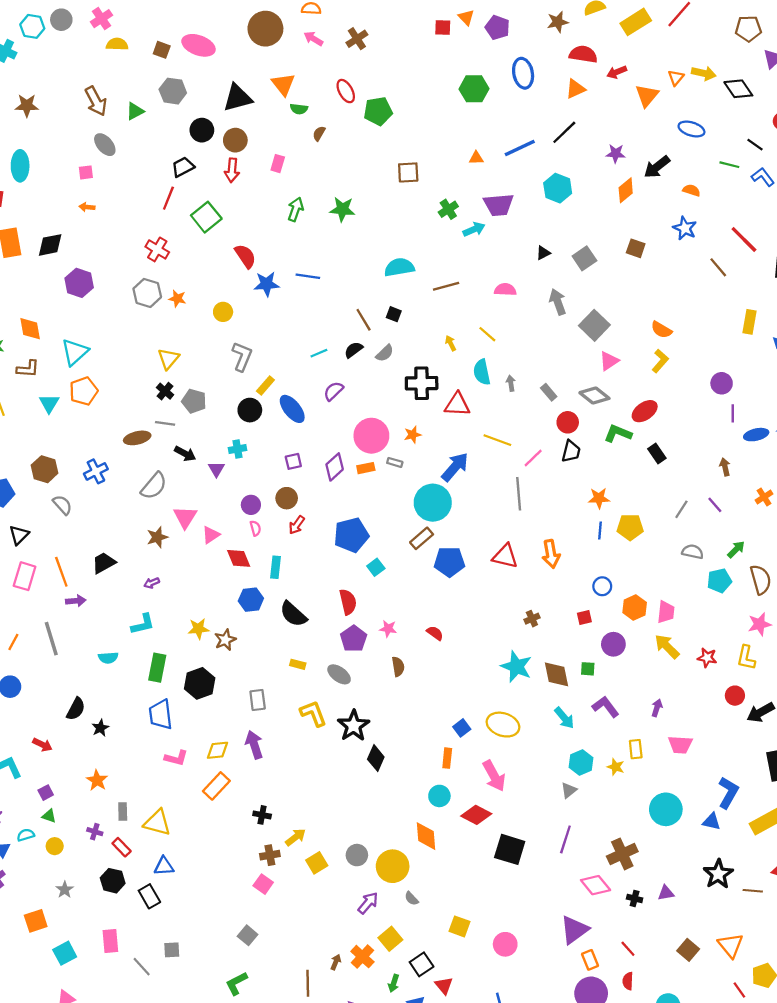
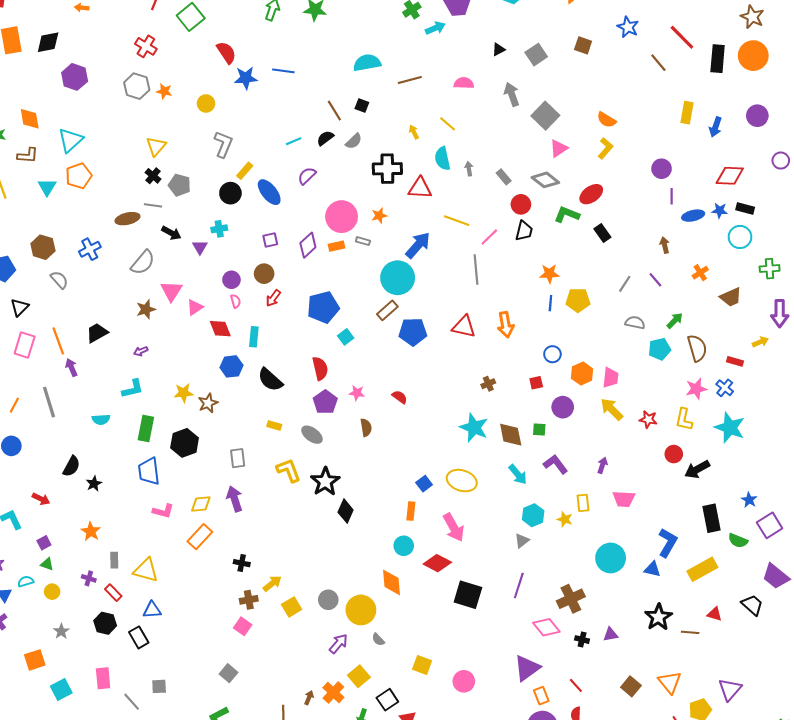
purple arrow: (76, 601) -> (71, 367), turned -108

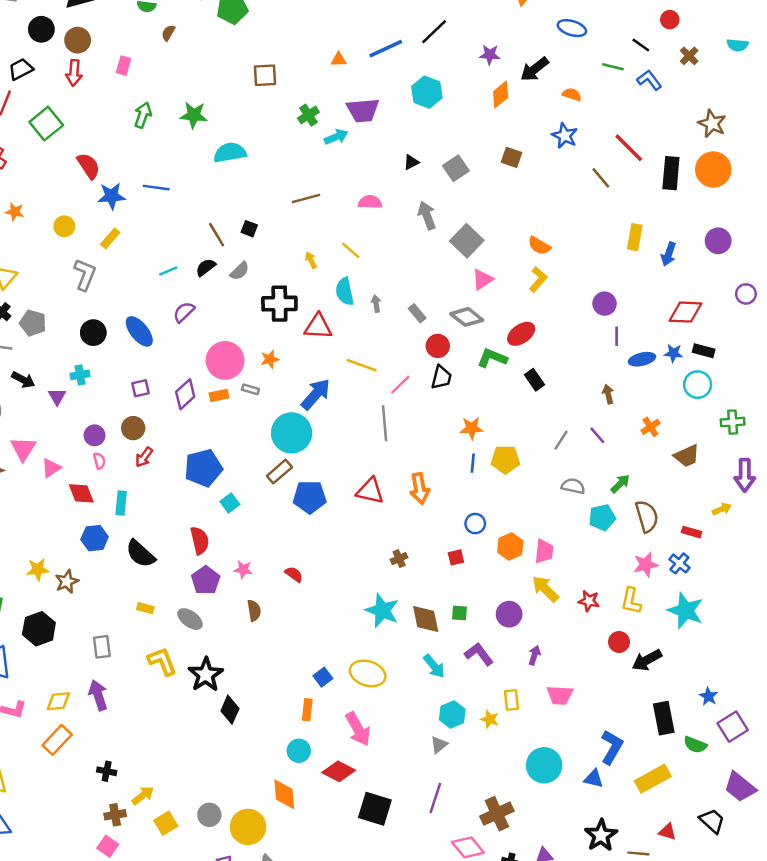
cyan semicircle: (367, 63) -> (230, 153), moved
yellow rectangle: (245, 171) -> (110, 238), moved
purple circle: (563, 407) -> (509, 614), moved

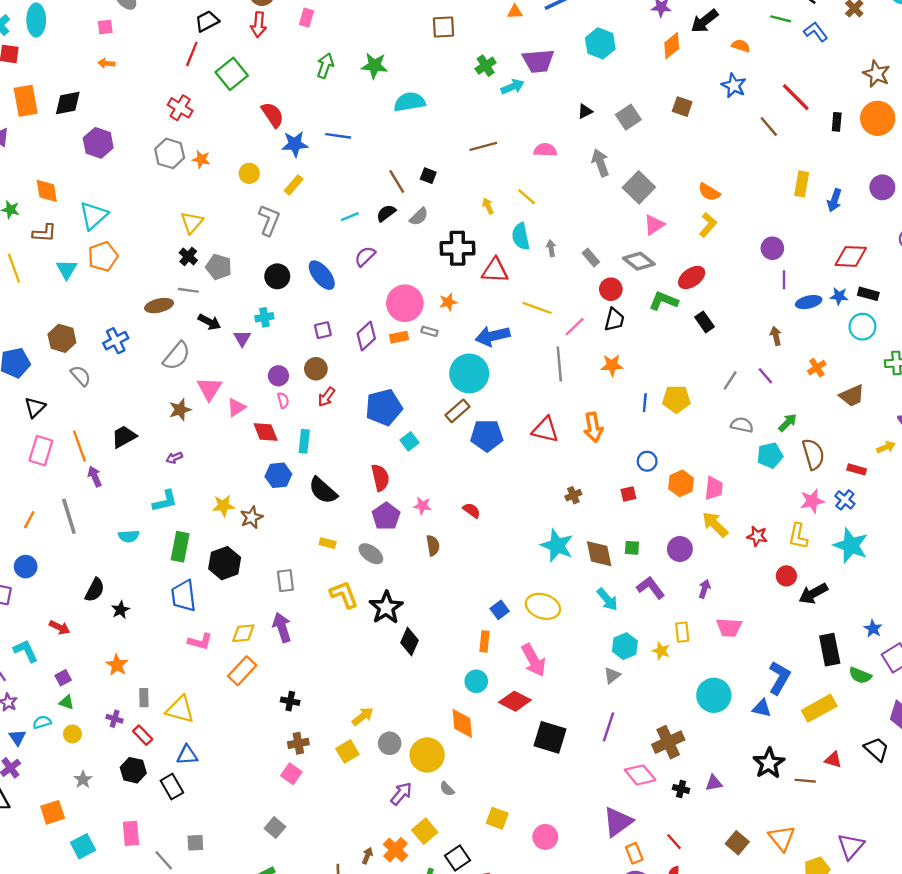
black rectangle: (671, 173) -> (837, 122), size x0.6
blue arrow: (316, 394) -> (493, 336), turned -144
orange star: (472, 428) -> (612, 365), moved
yellow arrow: (143, 795) -> (363, 716), moved

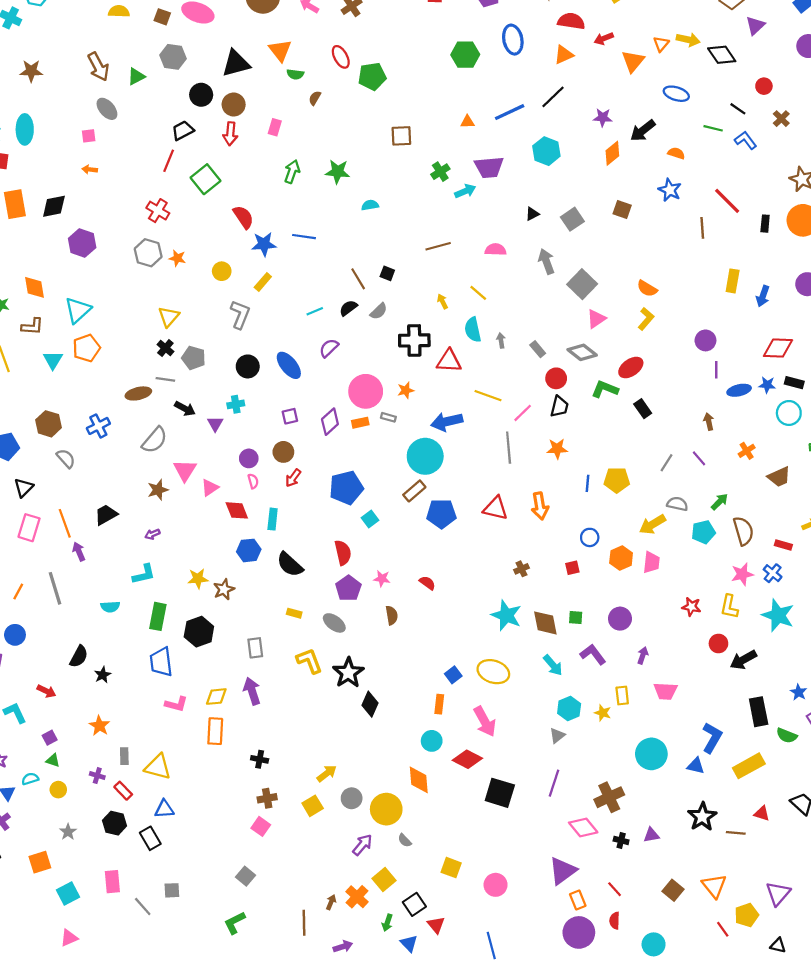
cyan semicircle: (410, 102) -> (370, 205), size x0.6
brown line: (769, 126) -> (702, 228), turned 36
yellow arrow: (715, 524) -> (652, 524), moved, turned -76
orange rectangle: (242, 671) -> (215, 731), turned -40

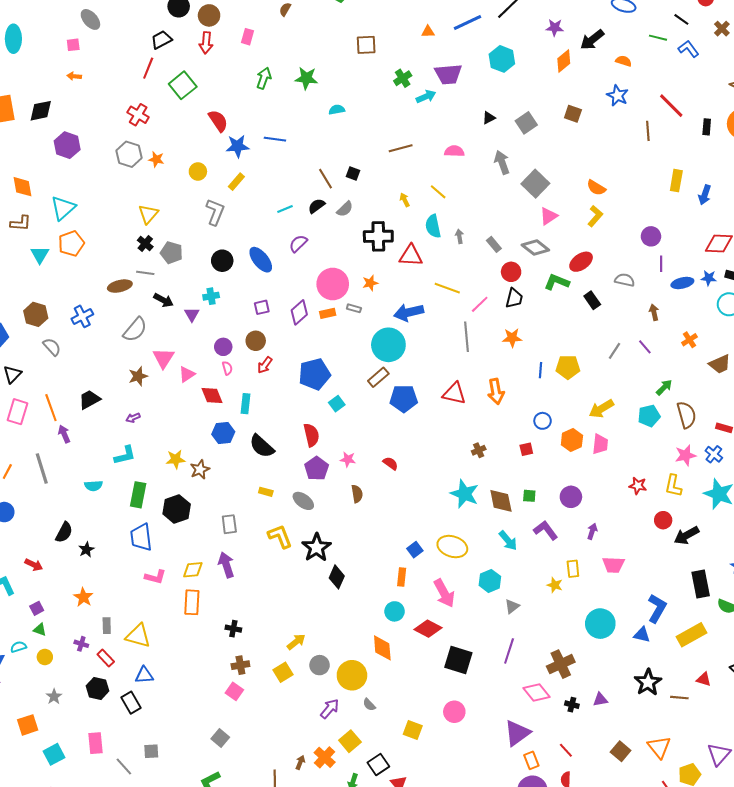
gray semicircle: (677, 504) -> (625, 280), moved
cyan hexagon: (569, 708) -> (490, 581), moved
pink circle: (496, 885) -> (454, 712), moved

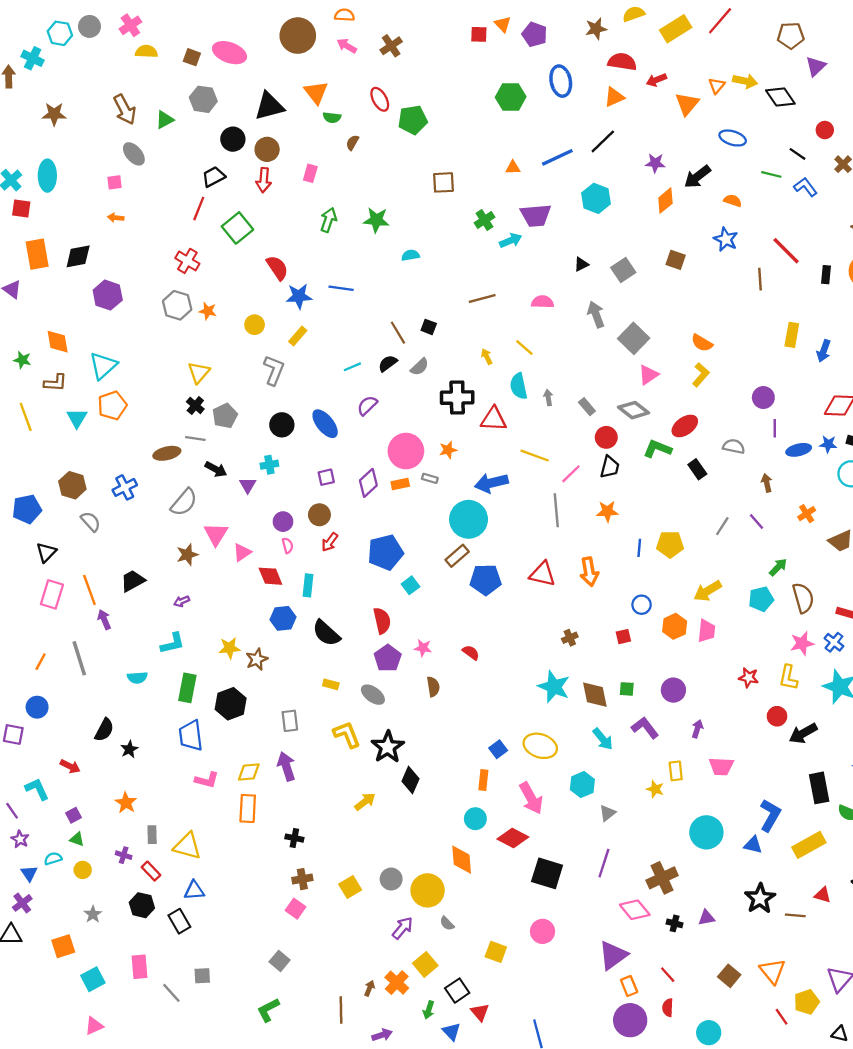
gray pentagon: (172, 253) -> (225, 416), turned 30
yellow arrow: (296, 642) -> (365, 802), moved

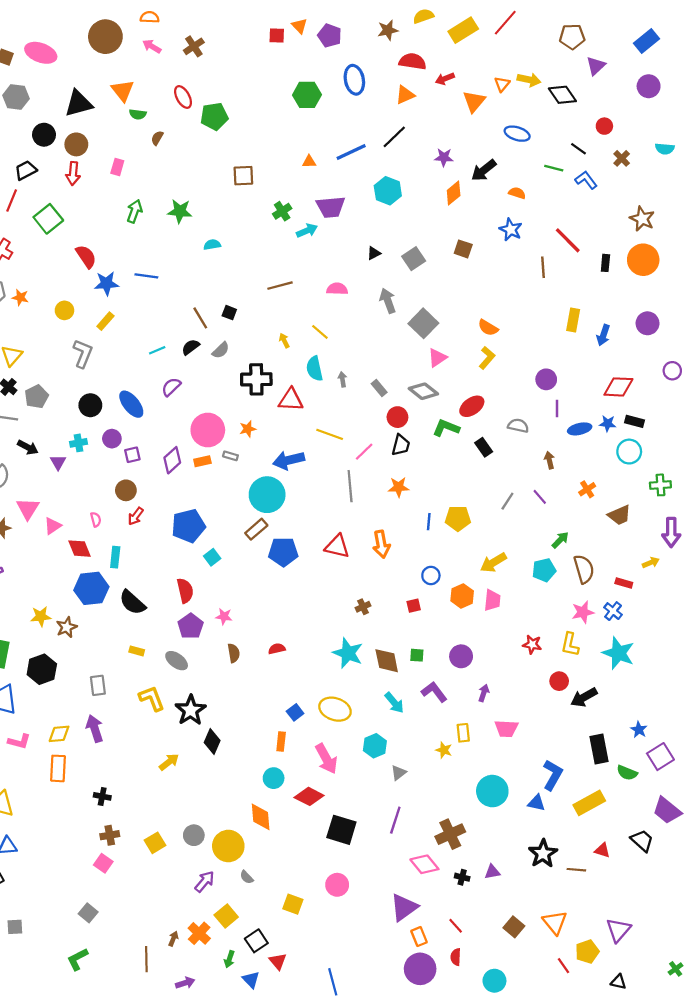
purple circle: (283, 522) -> (112, 439), moved
blue hexagon: (283, 618) -> (91, 588), size x1.4
red semicircle: (471, 653) -> (277, 649), moved, turned -49

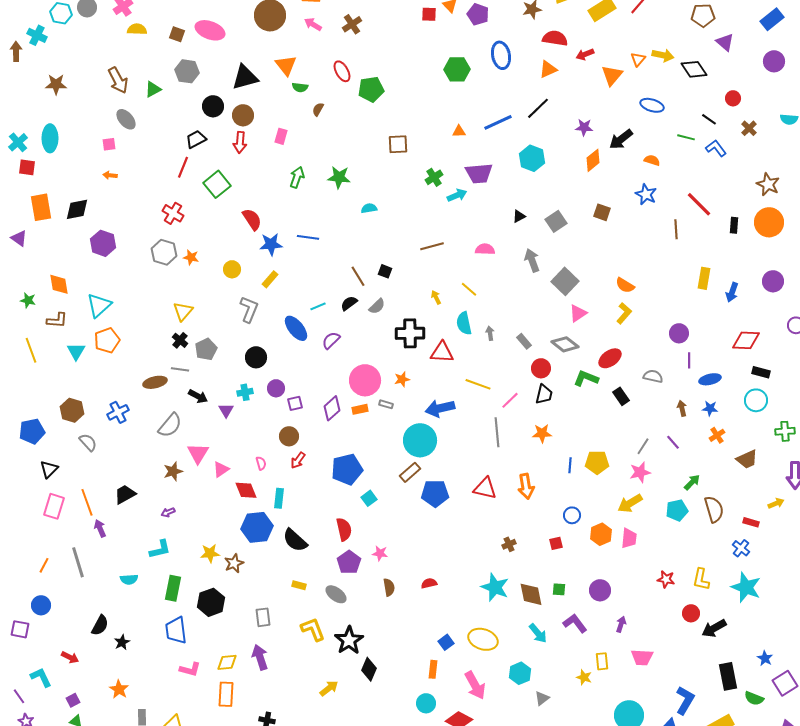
purple triangle: (596, 66) -> (725, 42), turned -36
blue ellipse: (131, 404) -> (296, 328), moved
blue star: (608, 424) -> (710, 408), moved
pink star: (583, 612) -> (640, 472), moved

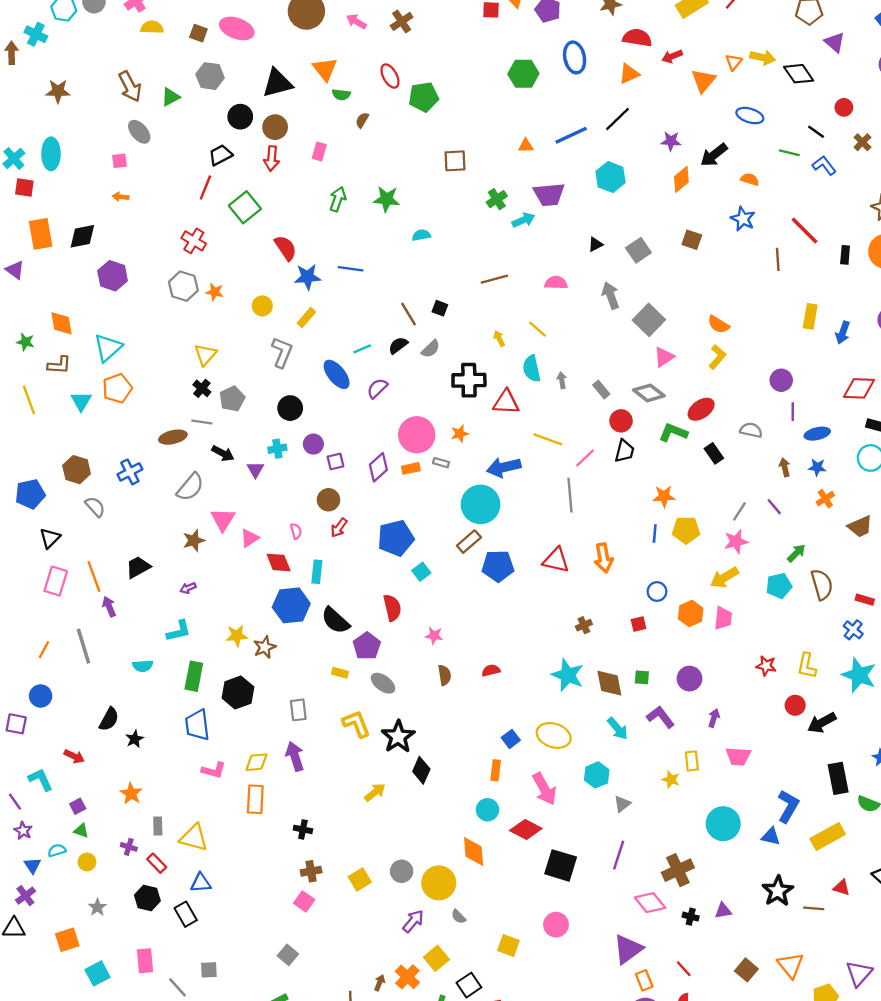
orange star: (542, 433) -> (664, 496), moved
purple pentagon: (349, 562) -> (367, 646), moved

